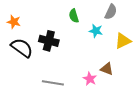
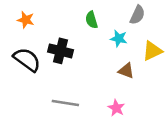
orange star: (14, 22) -> (26, 20), moved
brown triangle: (107, 69) -> (126, 71), moved
pink star: (90, 79) -> (116, 108), moved

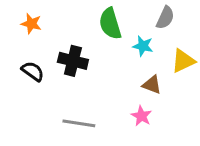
green semicircle: (91, 20) -> (110, 24), size x1.5
black semicircle: (27, 60) -> (33, 71), size x0.7
pink star: (116, 108) -> (141, 116), moved

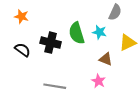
green semicircle: (110, 24) -> (77, 33), moved

